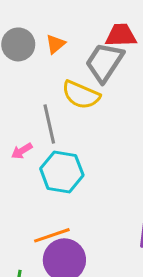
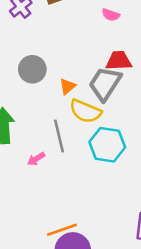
orange triangle: (55, 44) -> (67, 86), moved
cyan hexagon: (62, 172) -> (107, 145), moved

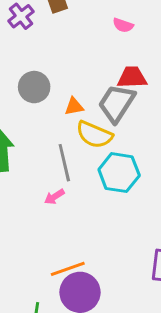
orange triangle: (67, 86) -> (74, 106), turned 30
pink arrow: (36, 159) -> (54, 197), moved

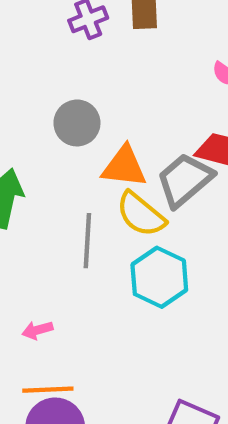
orange triangle: (74, 106) -> (124, 167), size x1.6
pink arrow: (54, 197) -> (37, 330), moved

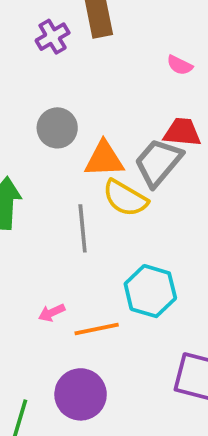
cyan hexagon: (159, 277) -> (150, 291), moved
orange line: (48, 390) -> (97, 329), moved

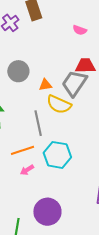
orange triangle: (104, 159) -> (45, 85), size x0.6
cyan hexagon: (150, 291) -> (57, 155), moved
orange line: (97, 329) -> (22, 150), moved

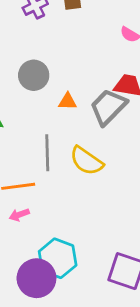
yellow semicircle: (59, 104) -> (86, 161), moved
cyan hexagon: (57, 155) -> (58, 258), moved

